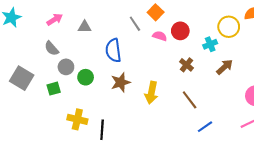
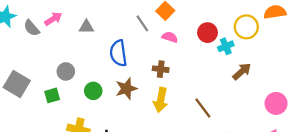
red circle: (180, 31) -> (208, 33), moved
gray semicircle: (52, 48) -> (32, 28), moved
brown cross: (186, 65) -> (161, 69), moved, turned -32
green circle: (86, 77) -> (93, 91), moved

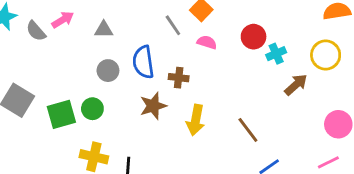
yellow circle: (246, 27) -> (326, 55), moved
brown cross: (161, 69) -> (179, 78), moved
gray circle: (66, 71) -> (108, 71), moved
green circle: (93, 91) -> (92, 109), moved
green square: (52, 95) -> (61, 114), size x1.5

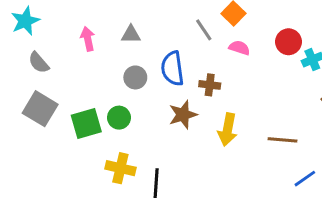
pink arrow: (63, 20) -> (88, 39), moved, turned -70
gray semicircle: (36, 31) -> (39, 63), moved
brown line: (248, 130) -> (283, 140), turned -48

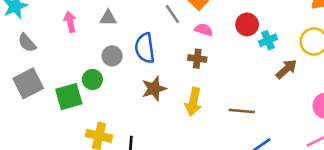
brown cross: (210, 85) -> (197, 59), moved
gray square: (40, 109) -> (28, 83), turned 32
green circle: (119, 118) -> (92, 80), moved

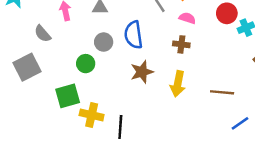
gray semicircle: (27, 43) -> (43, 34), moved
green square: (69, 97) -> (68, 96), moved

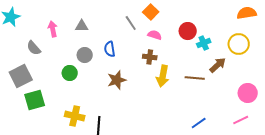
blue semicircle: (133, 35) -> (110, 49), size x0.7
yellow arrow: (178, 84) -> (163, 76), moved
brown line: (222, 92) -> (195, 78), moved
green square: (68, 96) -> (35, 100), moved

